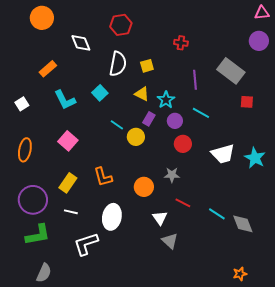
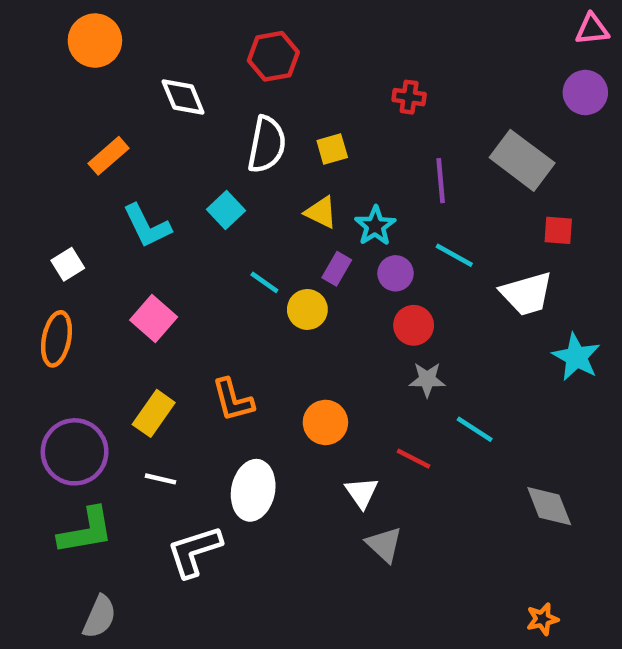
white square: (22, 104) -> (68, 264), moved
white trapezoid: (223, 154) -> (527, 294), moved
gray star: (172, 175) -> (427, 380), moved
cyan line: (217, 214) -> (475, 429), moved

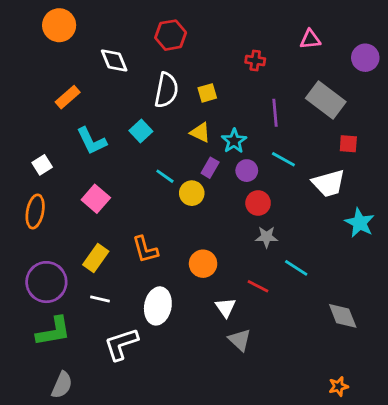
pink triangle: (592, 29) -> (310, 39), moved

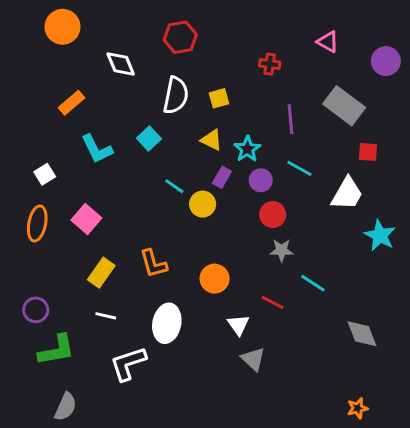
pink triangle: (310, 39) -> (328, 42), turned 35
white trapezoid: (329, 183) -> (347, 194), turned -44
pink square: (96, 199) -> (86, 219), moved
purple circle: (46, 282) -> (36, 310), moved, size x0.6

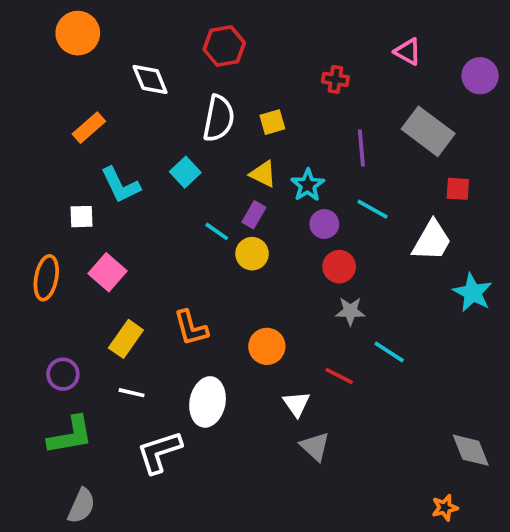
white square: (45, 174) -> (81, 217), moved, turned 30
purple rectangle: (222, 177) -> (254, 215), moved
purple circle: (36, 310) -> (63, 374), moved
gray diamond: (362, 334) -> (471, 450), moved

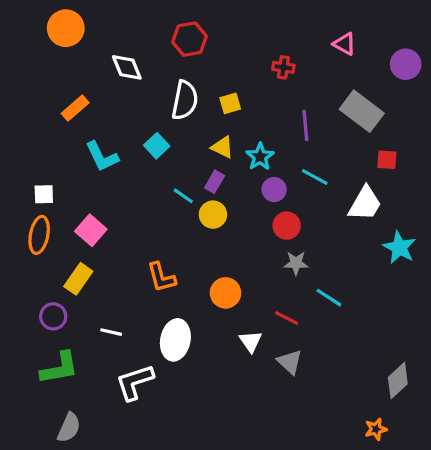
white square: (81, 217) -> (44, 194), moved
yellow rectangle: (126, 339) -> (78, 279), moved
gray triangle: (315, 446) -> (290, 362), moved
gray diamond: (471, 450) -> (398, 381), turned 69

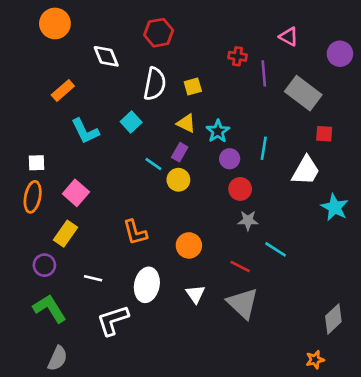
purple line: (305, 125) -> (264, 73), moved
cyan line: (315, 177) -> (264, 148), turned 70
white triangle: (251, 341) -> (195, 294), moved
gray triangle: (290, 362) -> (243, 303), size x1.5
green L-shape: (59, 368) -> (50, 308), turned -112

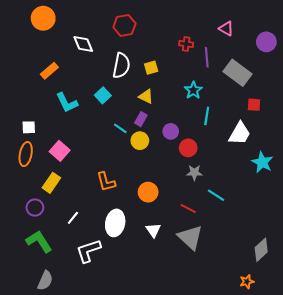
cyan star: (218, 131) -> (193, 90), moved
purple circle: (230, 159) -> (171, 131), moved
white line: (93, 278) -> (73, 218), turned -64

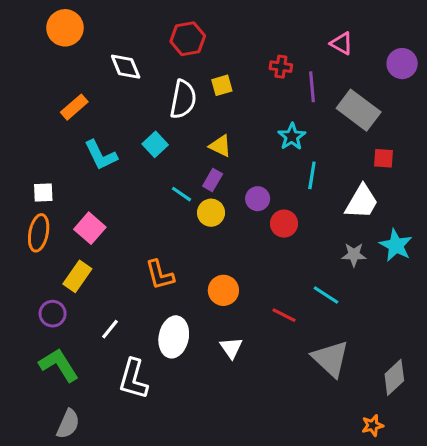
yellow square: (151, 68) -> (222, 85), moved
gray star: (194, 173) -> (354, 255), moved
gray triangle: (190, 237) -> (331, 359), moved
white L-shape: (88, 251) -> (133, 379), turned -56

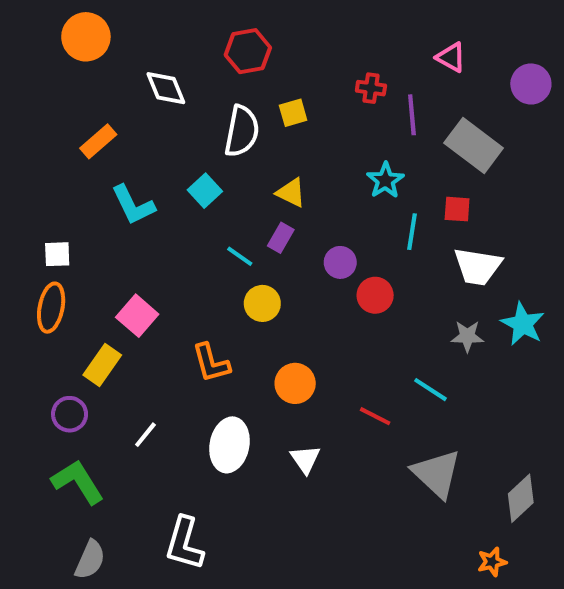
red square: (383, 158) -> (457, 209), moved
white trapezoid: (362, 202) -> (478, 267), turned 69
yellow circle: (211, 213) -> (262, 303), moved
pink square: (90, 228) -> (137, 316), moved
white L-shape: (133, 379) -> (184, 543), moved

